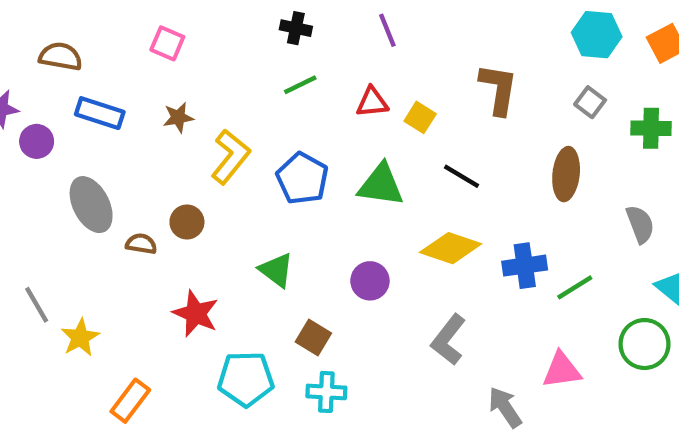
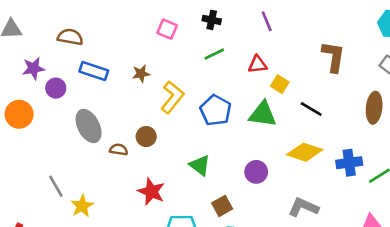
pink square: (167, 43) -> (167, 29), moved
yellow square: (420, 117) -> (280, 84), moved
brown square: (313, 337) -> (222, 206), turned 30
gray L-shape: (448, 340) -> (303, 207), turned 76

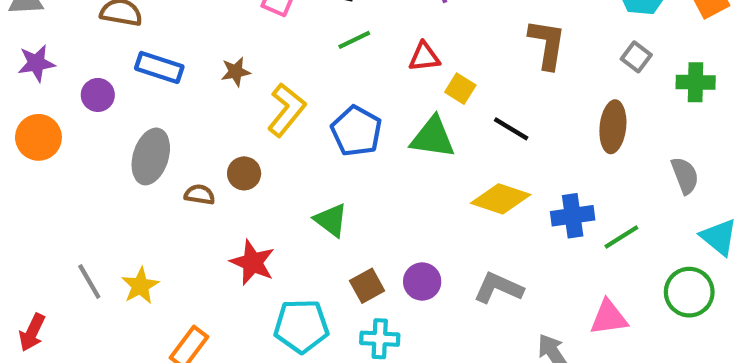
purple star: (34, 68) -> (36, 63), moved
gray ellipse: (89, 126) -> (151, 156), turned 44
purple circle: (256, 172) -> (422, 282), moved
gray line: (56, 186) -> (89, 282), moved

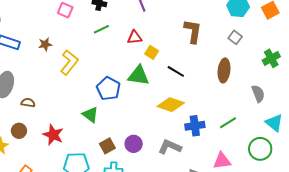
green cross: (696, 82) -> (271, 58), moved, turned -30
blue pentagon: (356, 131) -> (108, 89), moved
brown circle: (244, 173) -> (19, 131), moved
blue cross: (573, 216) -> (195, 126), moved

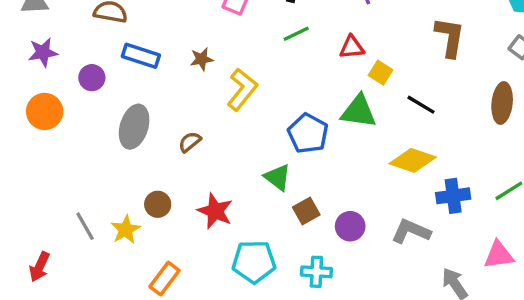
brown semicircle: (28, 103) -> (190, 142), moved, turned -48
brown square: (107, 146) -> (306, 211), moved

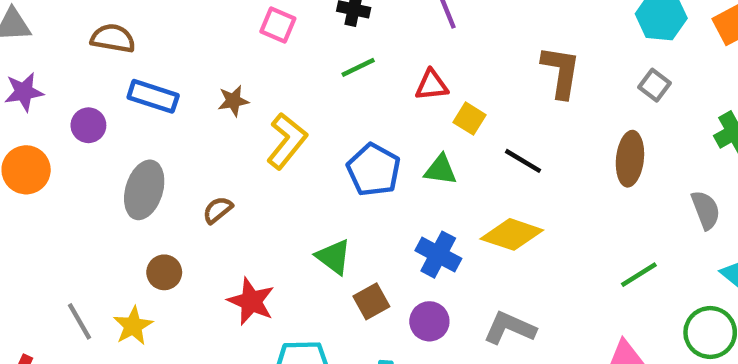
green triangle: (359, 111) -> (441, 170), size x0.7
blue pentagon: (308, 133) -> (374, 170), moved
blue cross: (453, 196) -> (438, 255), moved, turned 36
brown circle: (158, 204) -> (164, 272), moved

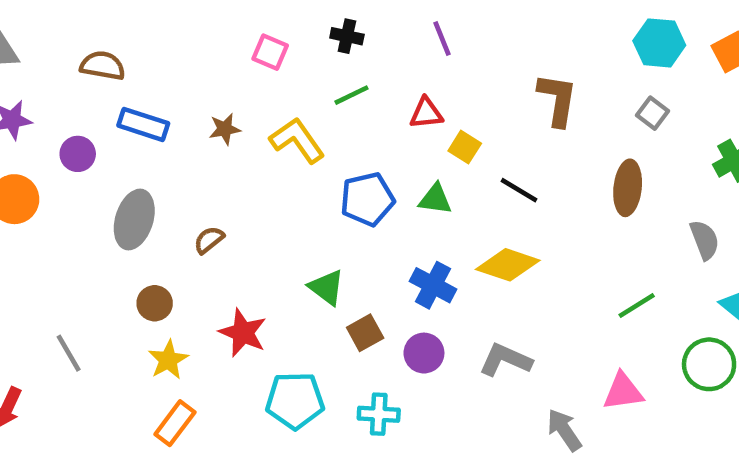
yellow L-shape: (287, 141) -> (297, 140), moved, turned -74
blue pentagon: (374, 170) -> (367, 199), turned 30
yellow star: (133, 326) -> (168, 360), moved

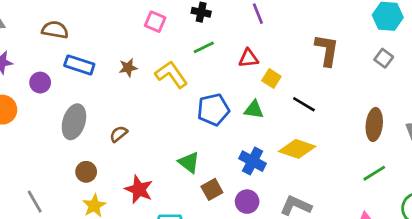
brown ellipse: (628, 188) -> (374, 124), moved

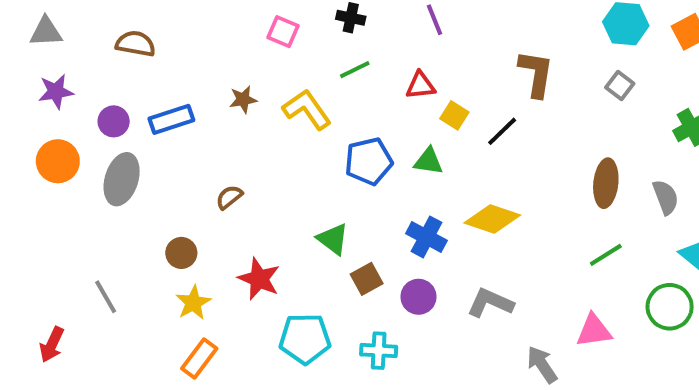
blue rectangle: (79, 65) -> (171, 119), moved, turned -36
black line: (304, 104) -> (502, 131), moved, turned -75
gray ellipse: (74, 122) -> (122, 179), moved

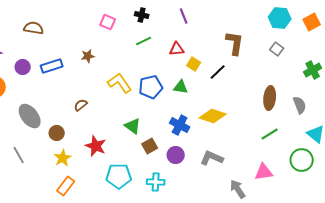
yellow L-shape: (307, 109) -> (120, 83), moved
gray ellipse: (122, 179) -> (30, 116), moved, turned -55

